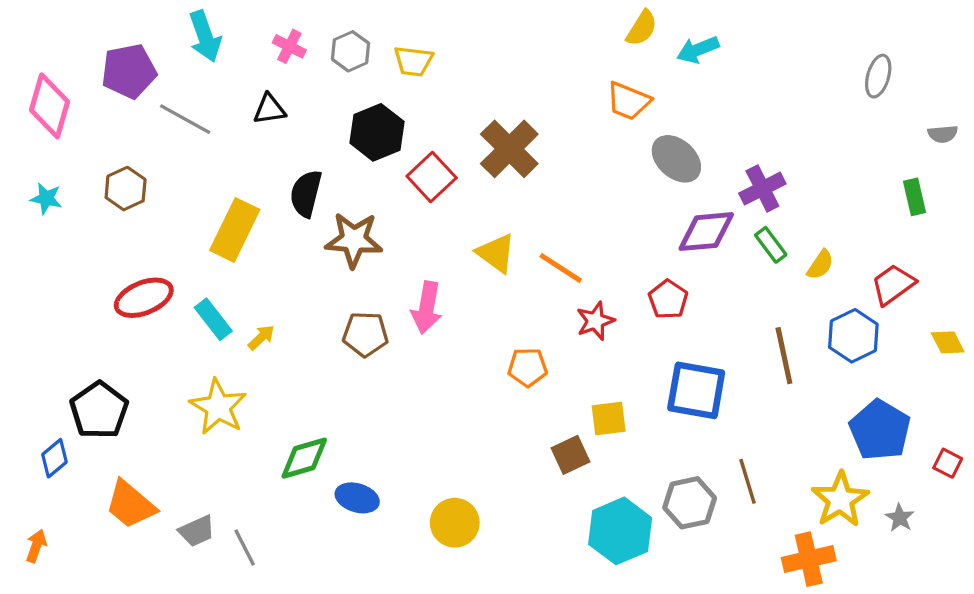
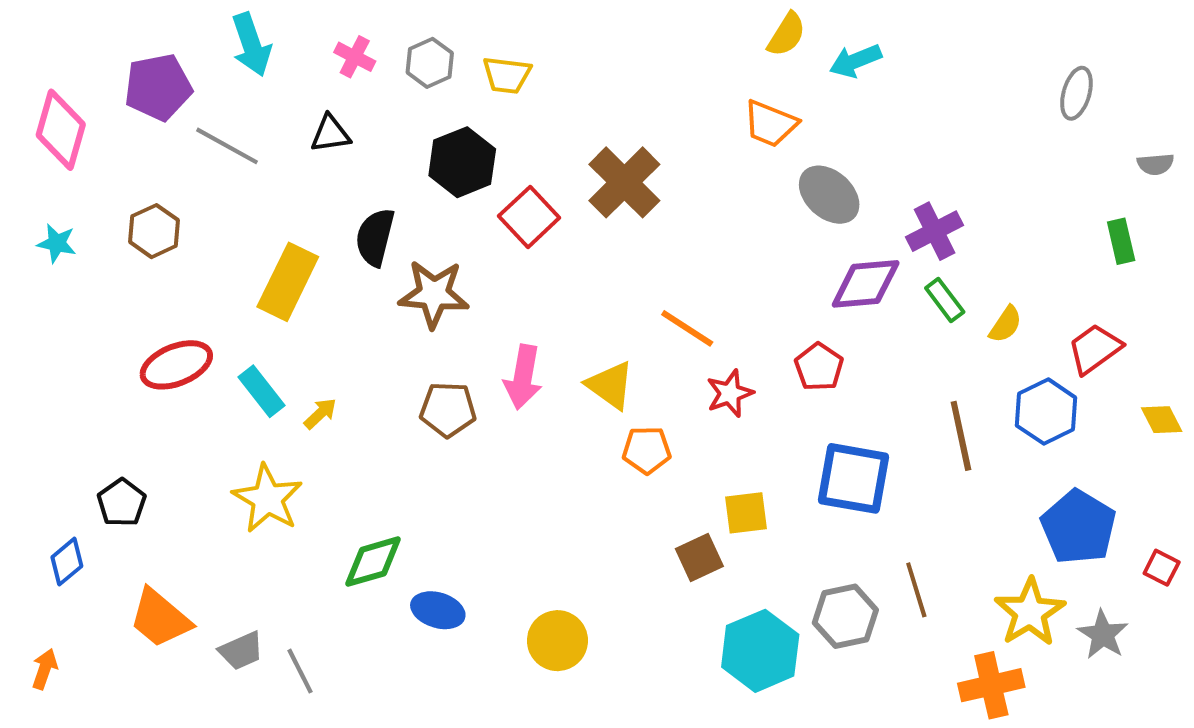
yellow triangle: (496, 253) -> (610, 385), moved
black pentagon: (99, 410) -> (122, 503), size x0.7
gray star: (900, 518) -> (1103, 635), size x1.4

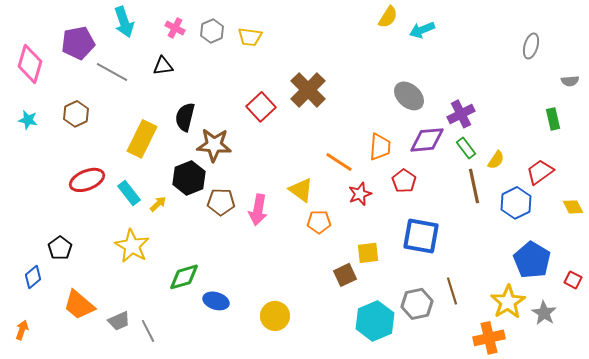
orange trapezoid: (770, 124) -> (380, 147), moved, turned -108
black hexagon: (462, 162) -> (189, 178), moved
pink arrow: (523, 377) -> (258, 210), moved
brown line: (961, 436) -> (474, 186), moved

